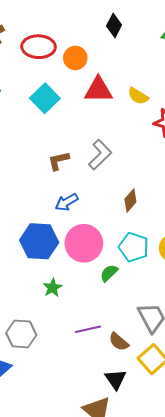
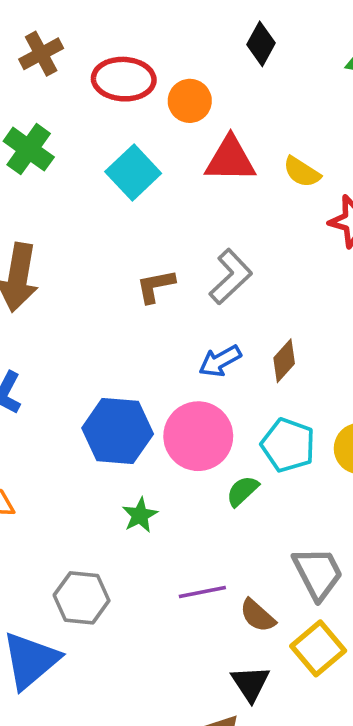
blue arrow: (67, 202) -> (220, 361), moved

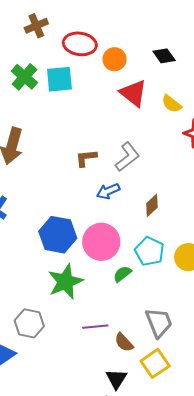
black diamond: (261, 44) -> (164, 56), moved, turned -70
red triangle: (230, 159) -> (133, 93), turned 32
cyan square: (133, 173) -> (59, 79), moved, turned 32
blue arrow: (220, 361) -> (108, 191), moved
green star: (140, 515) -> (65, 282), size x1.8

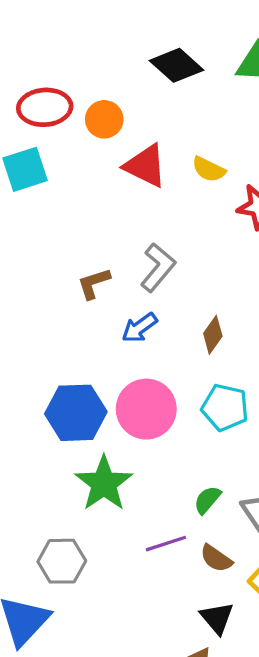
black diamond: (164, 56) -> (177, 65), moved, size x1.4
green semicircle: (122, 274) -> (207, 500), moved

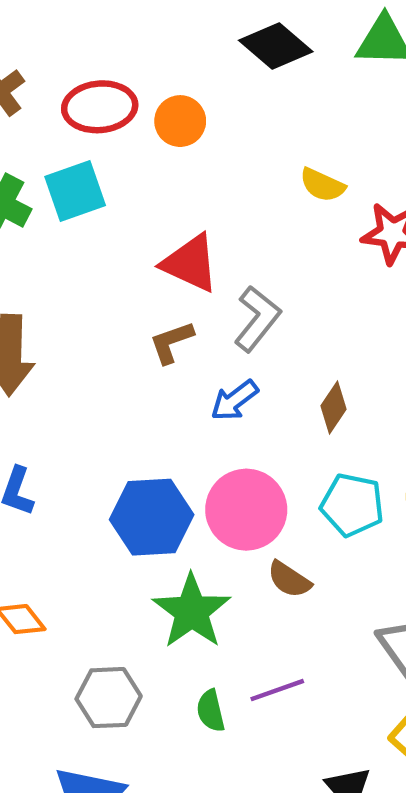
red triangle: (145, 166) -> (190, 263), moved
green semicircle: (207, 500) -> (211, 711), moved, turned -52
brown semicircle: (216, 558) -> (289, 579), moved
gray hexagon: (62, 561) -> (109, 698), moved

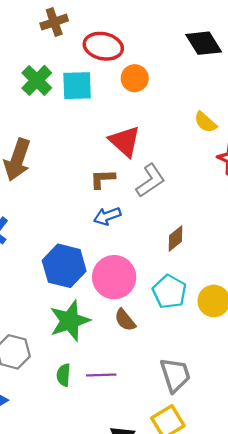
orange circle: (180, 121) -> (135, 78), moved
blue arrow: (234, 400) -> (107, 216), moved

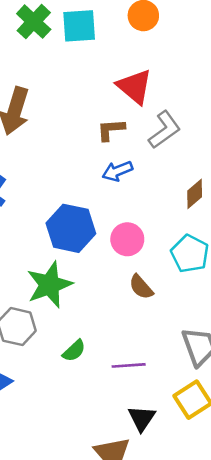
pink circle: (114, 277) -> (127, 239), size x0.7
green star: (70, 321) -> (49, 285), moved
green semicircle: (64, 375) -> (74, 351), turned -135
purple line: (101, 375) -> (129, 365), moved

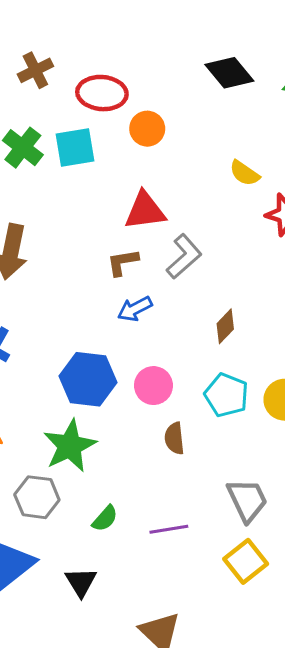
red triangle: (134, 87) -> (145, 211), turned -42
brown semicircle: (141, 287) -> (174, 438), turned 40
black triangle: (142, 418) -> (81, 582), moved

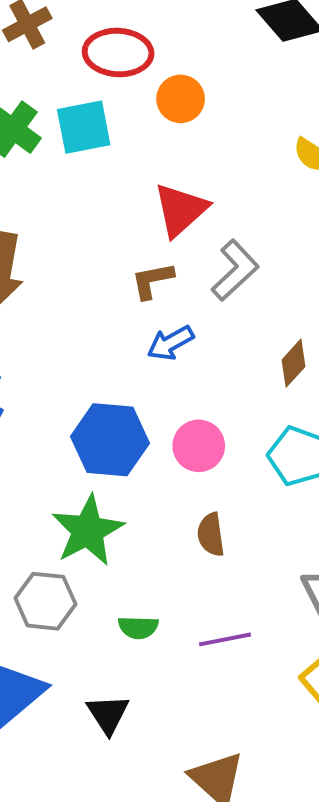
red triangle: (145, 211) -> (181, 210), turned -33
brown semicircle: (174, 438) -> (211, 535), moved
green semicircle: (105, 519) -> (138, 627), turned 52

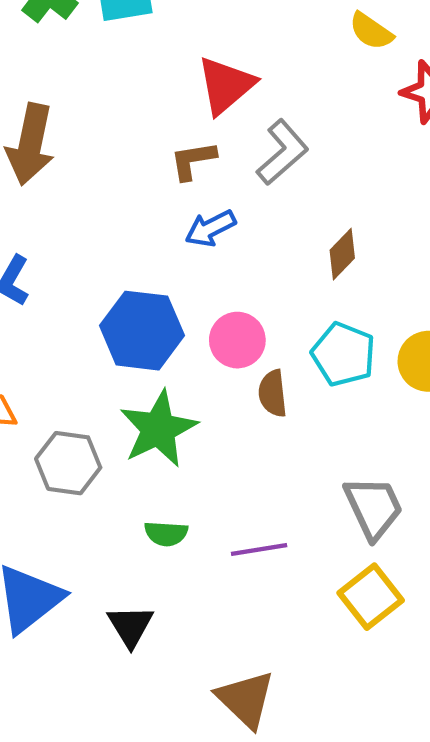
green star: (88, 531) -> (158, 429), moved
brown semicircle: (211, 535) -> (273, 393), moved
gray hexagon: (45, 601) -> (68, 463), moved

